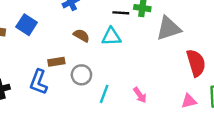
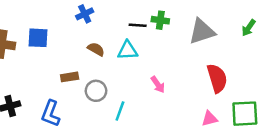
blue square: (27, 25) -> (38, 38), turned -30
gray triangle: (169, 28) -> (202, 32), moved
blue L-shape: (39, 82) -> (51, 114), moved
pink arrow: (140, 95) -> (158, 85), moved

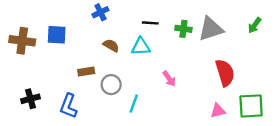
green cross: (160, 20) -> (183, 29), moved

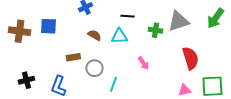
green arrow: (255, 25) -> (215, 18), size x1.5
green cross: (183, 29) -> (155, 30), moved

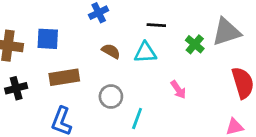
green cross: (155, 30) -> (195, 44), turned 32
brown rectangle: (73, 57) -> (64, 77), moved, size x1.5
black cross: (26, 80) -> (16, 88), moved

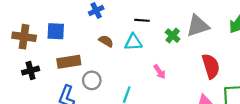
gray circle: (111, 97) -> (92, 80), moved

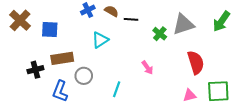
brown cross: (24, 37) -> (20, 20), moved, turned 35
brown semicircle: (106, 41) -> (111, 11), moved
cyan triangle: (133, 42) -> (100, 40), moved, turned -30
black cross: (31, 71) -> (35, 70), moved

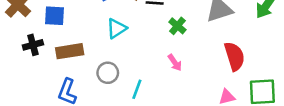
green cross: (160, 34) -> (177, 26), moved
black cross: (35, 70) -> (33, 45), moved
gray circle: (84, 76) -> (108, 73), moved

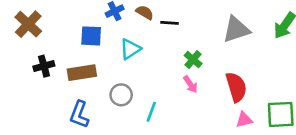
blue square: (54, 16) -> (91, 36), moved
green cross: (177, 26) -> (193, 60), moved
red semicircle: (234, 56) -> (236, 87), moved

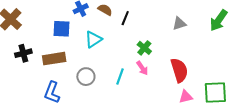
black line: (170, 23) -> (125, 18), turned -72
gray triangle: (236, 29) -> (179, 24), size x0.6
cyan line: (151, 112) -> (120, 77), moved

